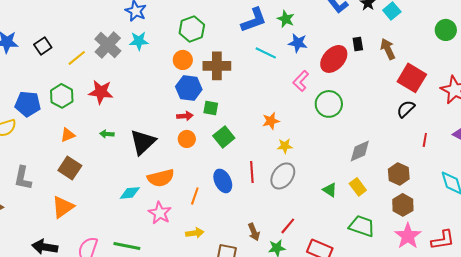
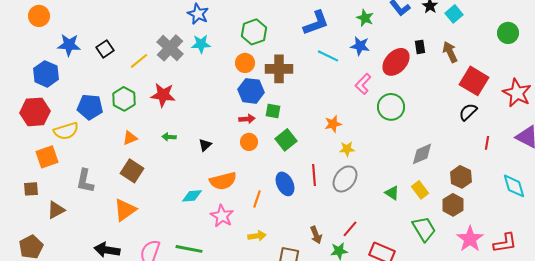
green star: (286, 19) -> (365, 18), moved
black triangle: (143, 142) -> (205, 145), size x0.5
brown hexagon: (403, 205) -> (453, 205), moved
green trapezoid: (362, 226) -> (424, 229), turned 40

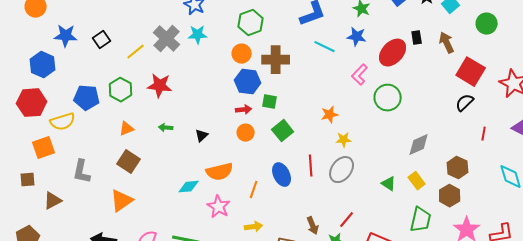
green circle: (508, 33) -> (487, 24), moved
green trapezoid: (424, 229) -> (421, 220), turned 44

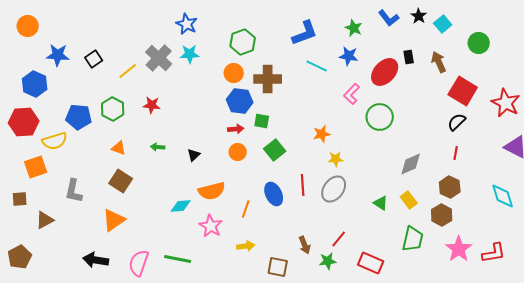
red star: (160, 86) -> (152, 105), size x0.7
orange triangle: (127, 129) -> (119, 148), turned 42
red line: (484, 134) -> (456, 153), moved

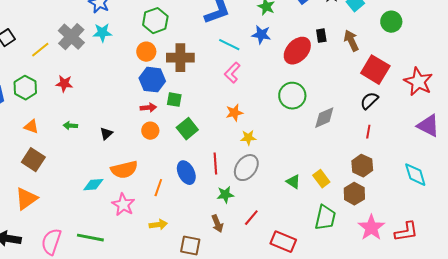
pink L-shape: (352, 94) -> (232, 73), moved
gray diamond: (411, 164) -> (324, 118), moved
green star: (328, 261) -> (225, 195), moved

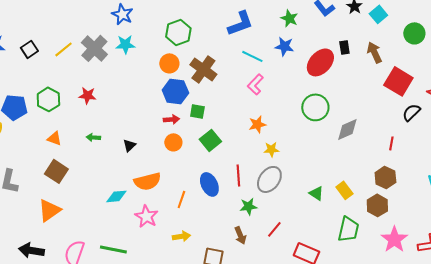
yellow line: (40, 50) -> (63, 49), moved
brown cross: (180, 58) -> (203, 69), turned 36
black semicircle: (369, 101) -> (411, 112), moved

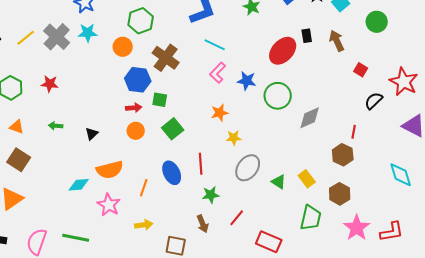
blue star: (284, 46) -> (247, 81), moved
orange circle: (169, 63) -> (123, 47), moved
red square: (398, 81) -> (361, 70), size x0.5
brown hexagon: (385, 177) -> (343, 155), moved
gray ellipse: (269, 179) -> (248, 168), moved

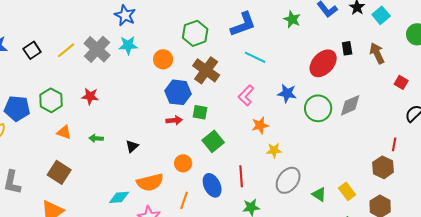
green hexagon: (141, 21) -> (195, 33), moved
pink L-shape: (218, 73) -> (246, 95), moved
gray diamond: (310, 118) -> (350, 105), moved
orange triangle: (17, 127) -> (64, 132), moved
orange circle: (136, 131) -> (183, 163), moved

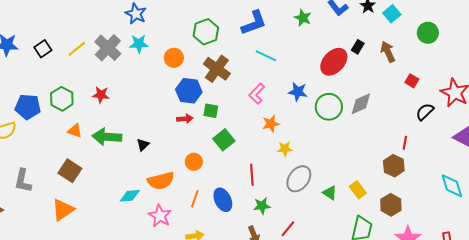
black rectangle: (347, 48) -> (358, 47), turned 40
green arrow: (96, 138) -> (107, 137), size x2.0
blue ellipse: (212, 185) -> (223, 200), moved

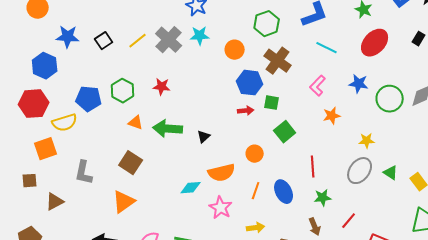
red ellipse: (334, 62) -> (375, 43), moved
yellow star: (285, 149) -> (367, 141), moved
green triangle: (330, 193) -> (391, 173), moved

